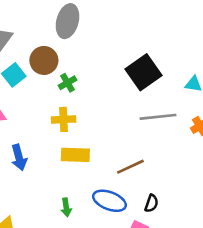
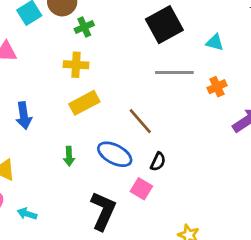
yellow rectangle: (75, 155) -> (84, 103), turned -36
blue arrow: (19, 157) -> (24, 116), moved
brown line: (130, 167) -> (140, 121), turned 68

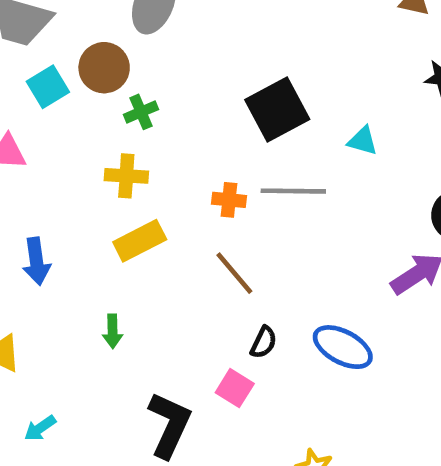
orange cross: (217, 87) -> (229, 200), moved, turned 30
blue ellipse: (115, 154) -> (343, 347), moved
cyan arrow: (27, 214) -> (40, 428), turned -54

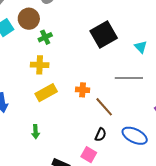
cyan triangle: (363, 141) -> (141, 47), turned 32
gray line: (293, 191) -> (129, 78), moved
orange cross: (229, 200) -> (83, 90), moved
brown line: (234, 273) -> (104, 107), moved

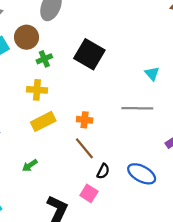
black square: (104, 35) -> (89, 54), moved, turned -32
brown line: (104, 107) -> (84, 148), moved
green arrow: (36, 132) -> (30, 165), turned 56

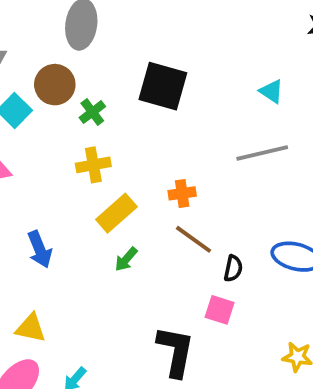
green arrow: (30, 165) -> (126, 259), moved

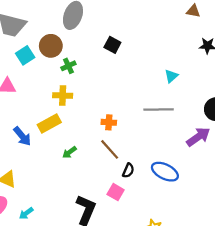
black square: (163, 86) -> (112, 45), moved, size x0.6
cyan triangle: (271, 91) -> (171, 76), turned 32
yellow rectangle: (116, 213) -> (49, 124), moved
blue arrow: (40, 249) -> (22, 136), turned -30

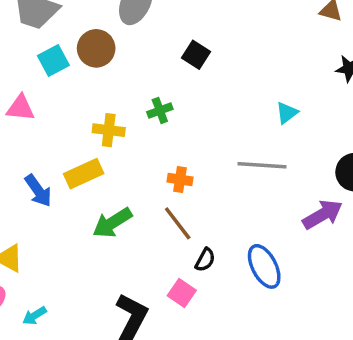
green cross: (68, 66) -> (160, 111), moved
green arrow: (69, 152) -> (112, 223), size x1.6
blue ellipse: (165, 172) -> (264, 266), turned 32

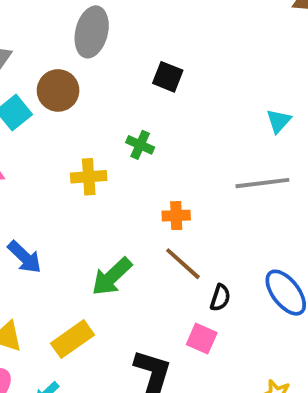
green cross: (160, 111) -> (140, 145), turned -35
yellow rectangle: (84, 174) -> (72, 339), moved

